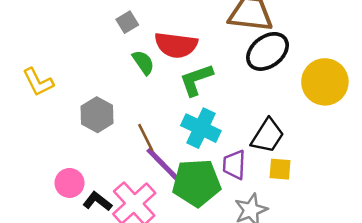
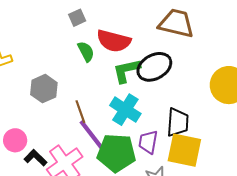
black ellipse: (268, 51) -> (154, 67), moved
black trapezoid: (268, 136) -> (178, 122), turned -36
yellow square: (280, 169) -> (184, 150), size x1.8

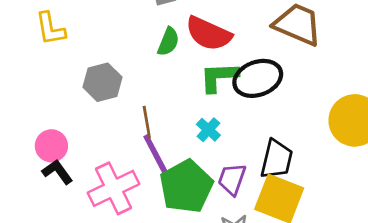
green semicircle: (86, 52) -> (168, 42), turned 40
cyan cross: (125, 110) -> (208, 130), size x0.6
green pentagon: (116, 153) -> (186, 186), turned 30
black L-shape: (36, 158) -> (57, 172), moved

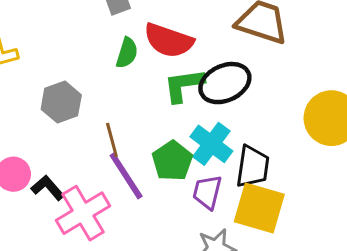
cyan cross: (208, 130) -> (211, 144), moved, size x1.6
black L-shape: (57, 172) -> (48, 188), moved
green pentagon: (186, 186) -> (172, 161), moved, size x0.7

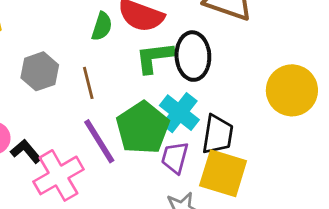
black ellipse: (225, 83) -> (193, 56), turned -69
brown line: (112, 140) -> (88, 83), moved
green pentagon: (172, 161) -> (143, 128), size x1.4

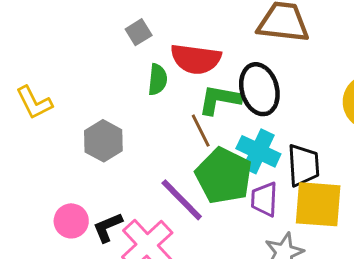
green L-shape: (154, 57) -> (220, 100), turned 30
brown line: (88, 83) -> (201, 131), moved
black L-shape: (26, 151) -> (108, 227), turned -60

